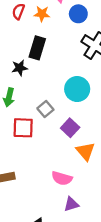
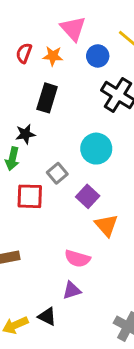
black star: (20, 68) -> (25, 134), moved
purple triangle: (71, 204) -> (72, 290), moved

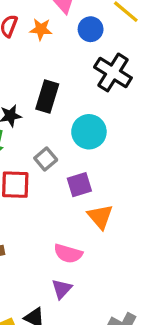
black rectangle: (47, 98) -> (47, 97), moved
purple square: (88, 196) -> (79, 185), turned 30
purple triangle: (72, 290) -> (62, 289), turned -30

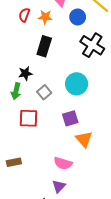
black rectangle: (47, 97) -> (44, 46), moved
gray square: (46, 159) -> (44, 92), moved

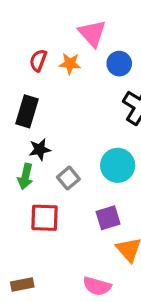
black rectangle: (44, 46) -> (27, 111), moved

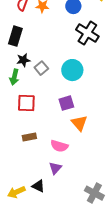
gray square: (68, 178) -> (41, 68), moved
brown rectangle: (22, 285) -> (29, 137), moved

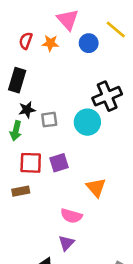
black cross: (87, 33) -> (107, 96), moved, turned 35
gray square: (41, 68) -> (49, 120), turned 32
purple square: (66, 103) -> (59, 163), moved
brown rectangle: (29, 137) -> (21, 191), moved

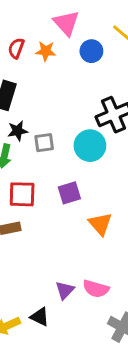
purple square: (59, 163) -> (69, 193), moved
pink semicircle: (71, 216) -> (96, 289), moved

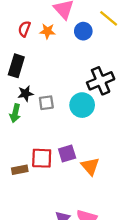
purple square: (69, 193) -> (67, 154), moved
red square: (22, 194) -> (42, 158), moved

